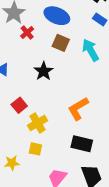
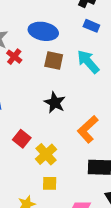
black star: (44, 71) -> (55, 103), moved

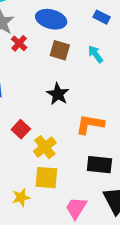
cyan arrow: (88, 62) -> (95, 54), size x0.7
orange L-shape: (88, 129) -> (90, 124), turned 48
yellow square: (50, 183) -> (46, 178), size x1.5

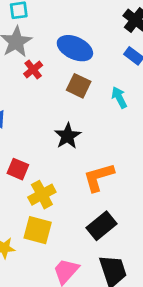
orange L-shape: (90, 124) -> (99, 177), turned -36
red square: (21, 129) -> (18, 169), turned -30
black rectangle: (99, 165) -> (101, 226), turned -55

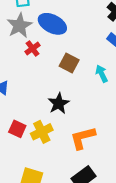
blue ellipse: (75, 48) -> (52, 24), moved
yellow cross: (42, 195) -> (42, 132), moved

